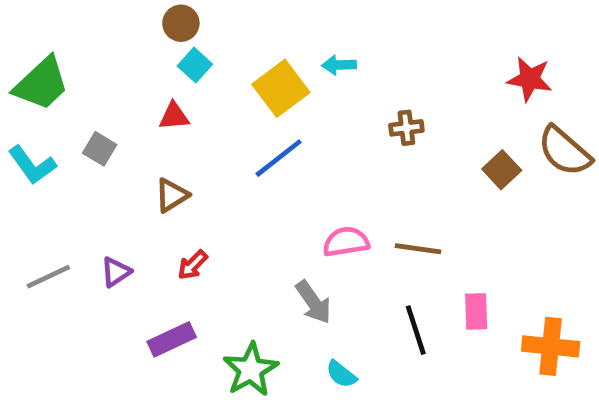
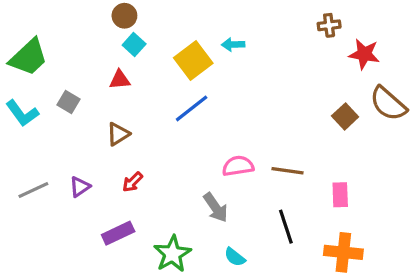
brown cross: (406, 128) -> (329, 25), moved
pink rectangle: (476, 311) -> (340, 195), moved
orange cross: (551, 346) -> (343, 252), moved

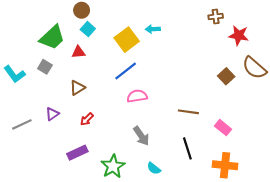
green trapezoid: (29, 57) -> (52, 37), moved
pink semicircle: (238, 166) -> (137, 96), moved
purple triangle: (80, 187) -> (52, 114), moved
pink rectangle: (340, 195) -> (223, 128), turned -49

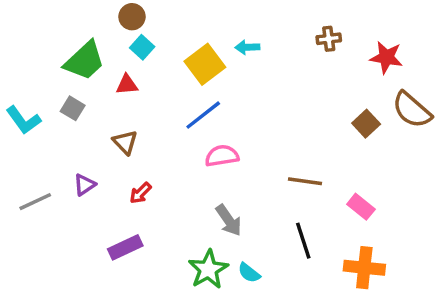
brown cross: (216, 17) -> (329, 39), moved
brown triangle: (77, 88) -> (125, 142), turned -42
green star: (113, 166) -> (208, 269), moved

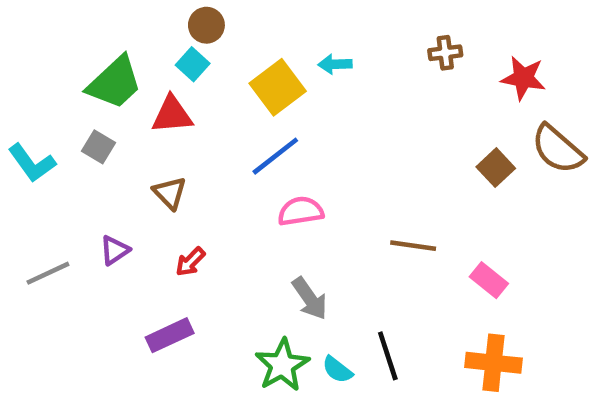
brown circle: (132, 17) -> (206, 25), moved
red triangle: (127, 85) -> (172, 115), size x1.4
black line: (303, 241) -> (388, 356), moved

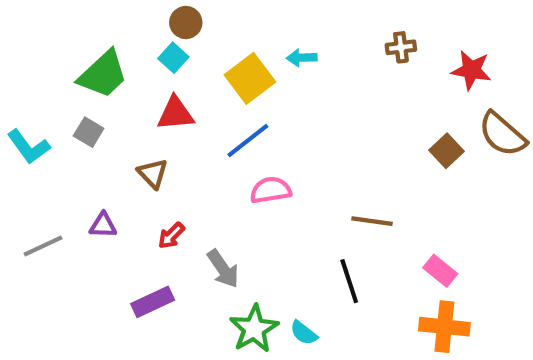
red triangle: (172, 115) -> (175, 114), moved
purple triangle: (115, 250) -> (103, 225), turned 36
pink rectangle: (489, 280) -> (440, 271), moved
gray arrow: (310, 298) -> (223, 269), moved
black line: (388, 356) -> (349, 281), moved

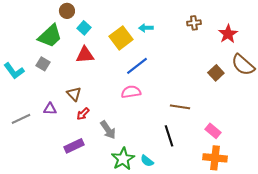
brown circle: (186, 23) -> (67, 11), moved
red star: (471, 70) -> (228, 34), turned 30
blue line: (248, 140) -> (137, 66), moved
brown triangle: (153, 174) -> (74, 94), moved

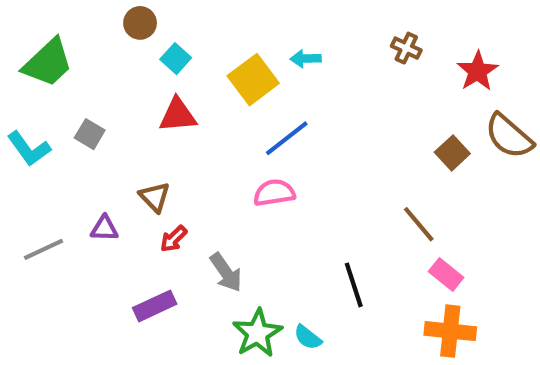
brown cross: (194, 23) -> (406, 48), turned 32
green trapezoid: (50, 36) -> (48, 63), moved
brown line: (180, 107) -> (419, 224), moved, turned 42

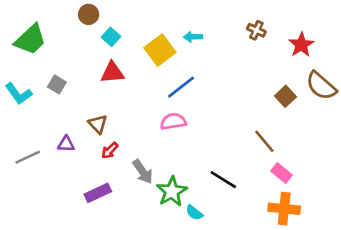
black line: (354, 285) -> (223, 180), turned -40
green star: (257, 333) -> (172, 191), moved

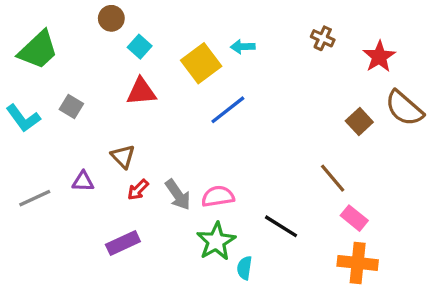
pink semicircle: (173, 121) -> (218, 196), moved
gray arrow: (143, 172) -> (178, 195), moved
cyan semicircle: (194, 213) -> (244, 268), turned 60

